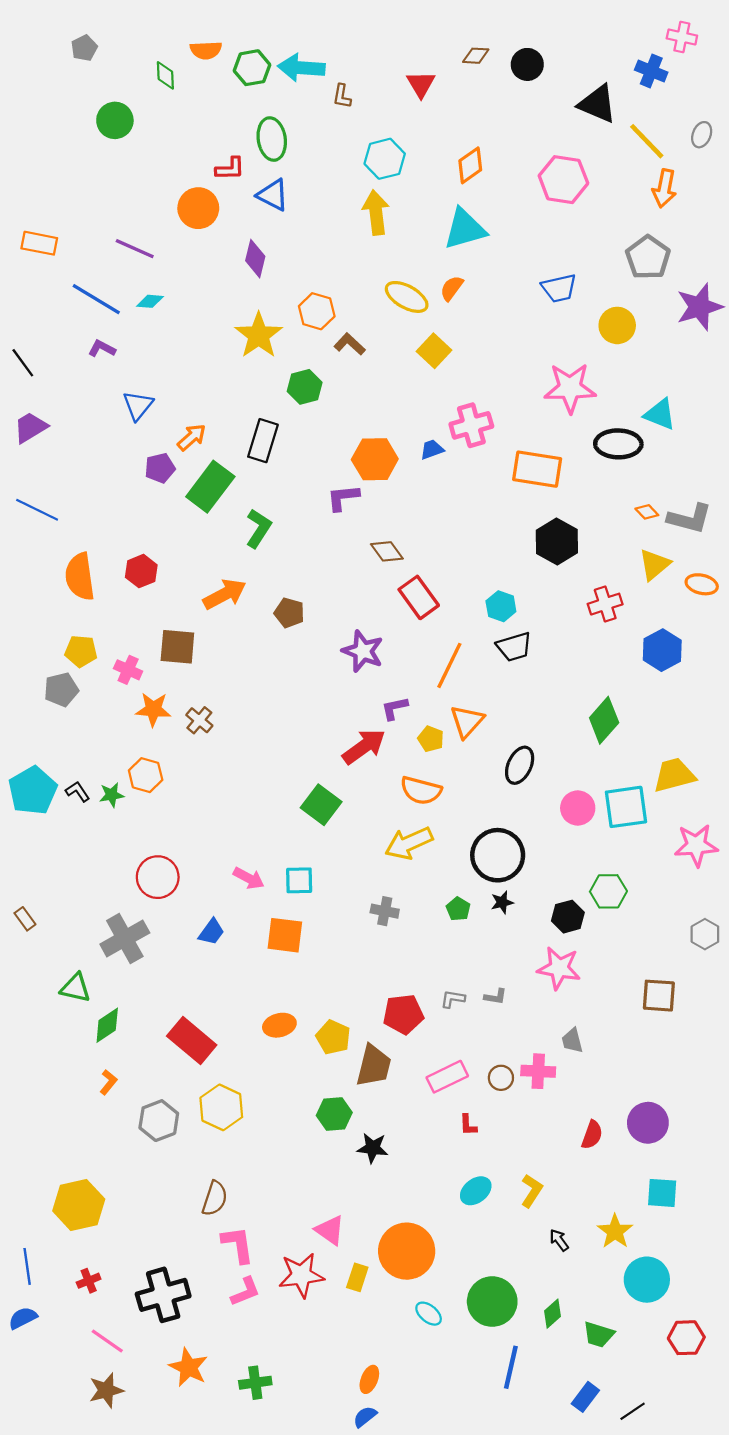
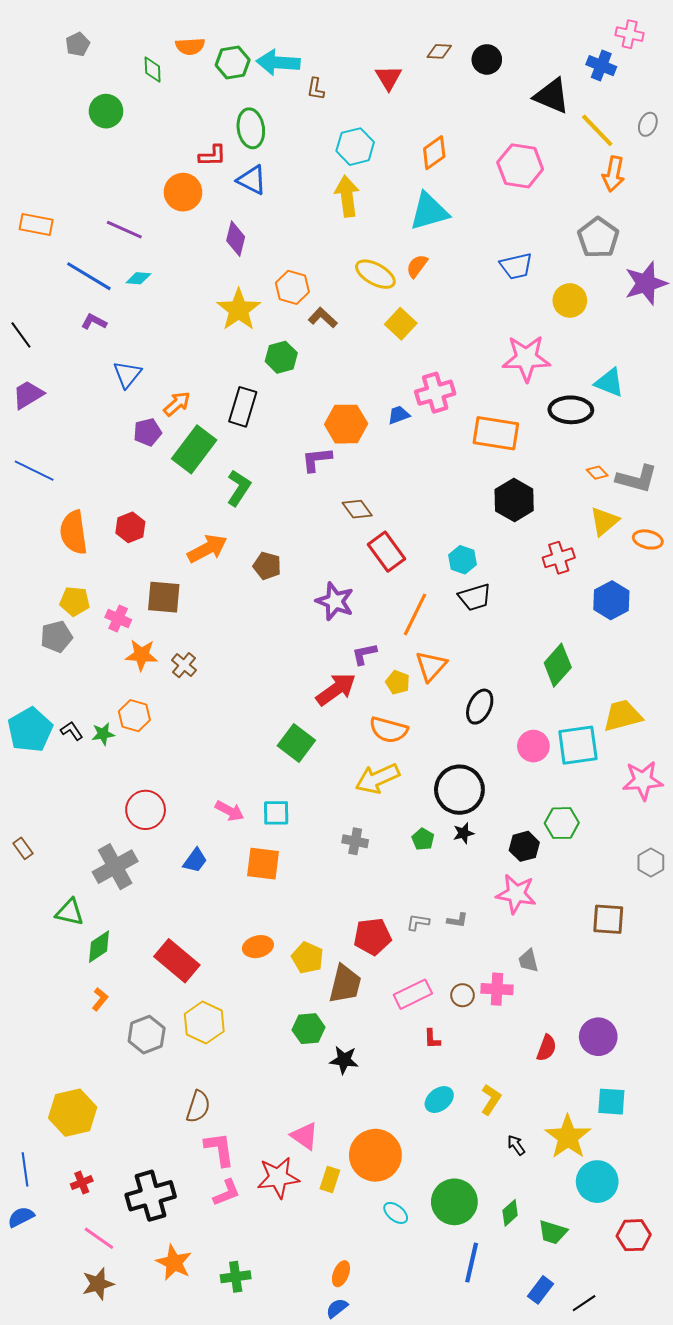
yellow star: (615, 1231) -> (568, 1137), size x1.4

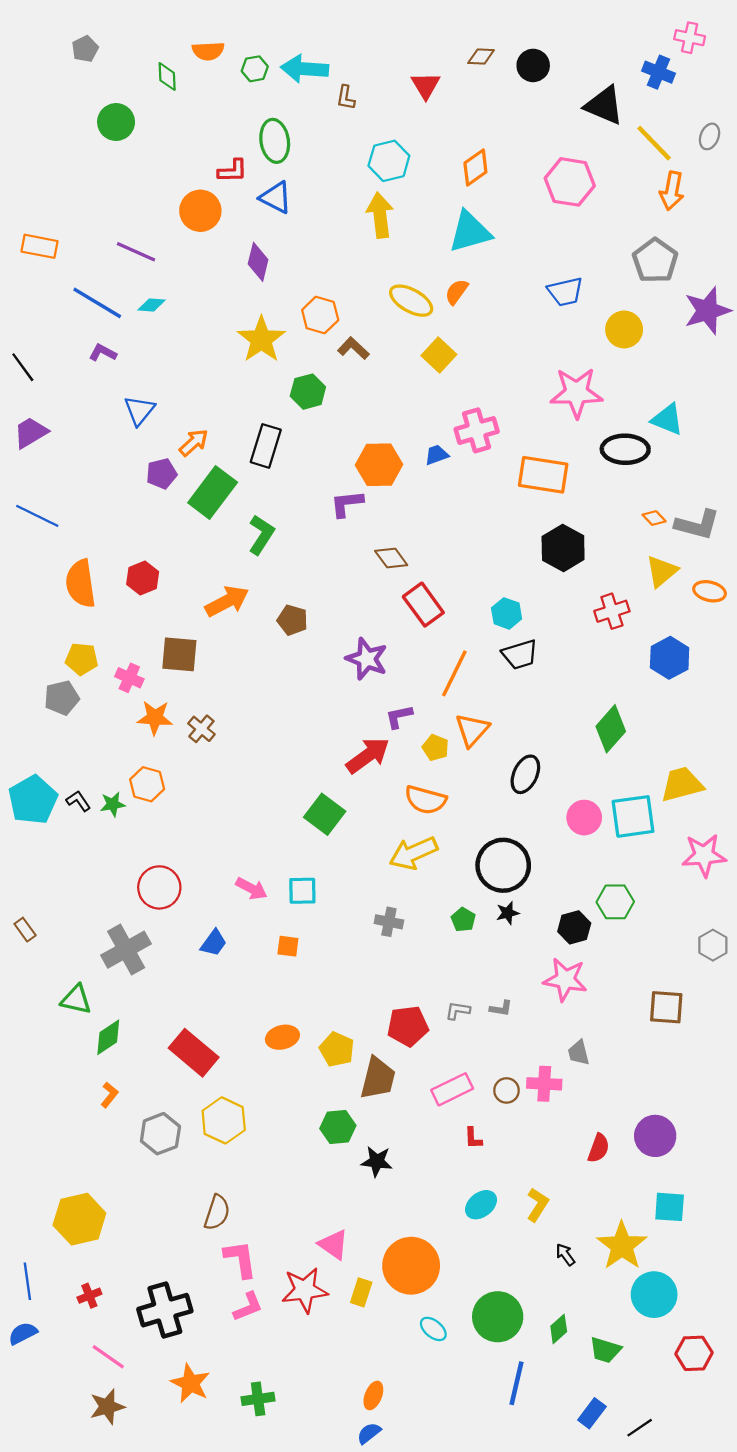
green hexagon: (233, 63) -> (255, 69), size x0.7
orange square: (263, 864) -> (288, 946), size x0.6

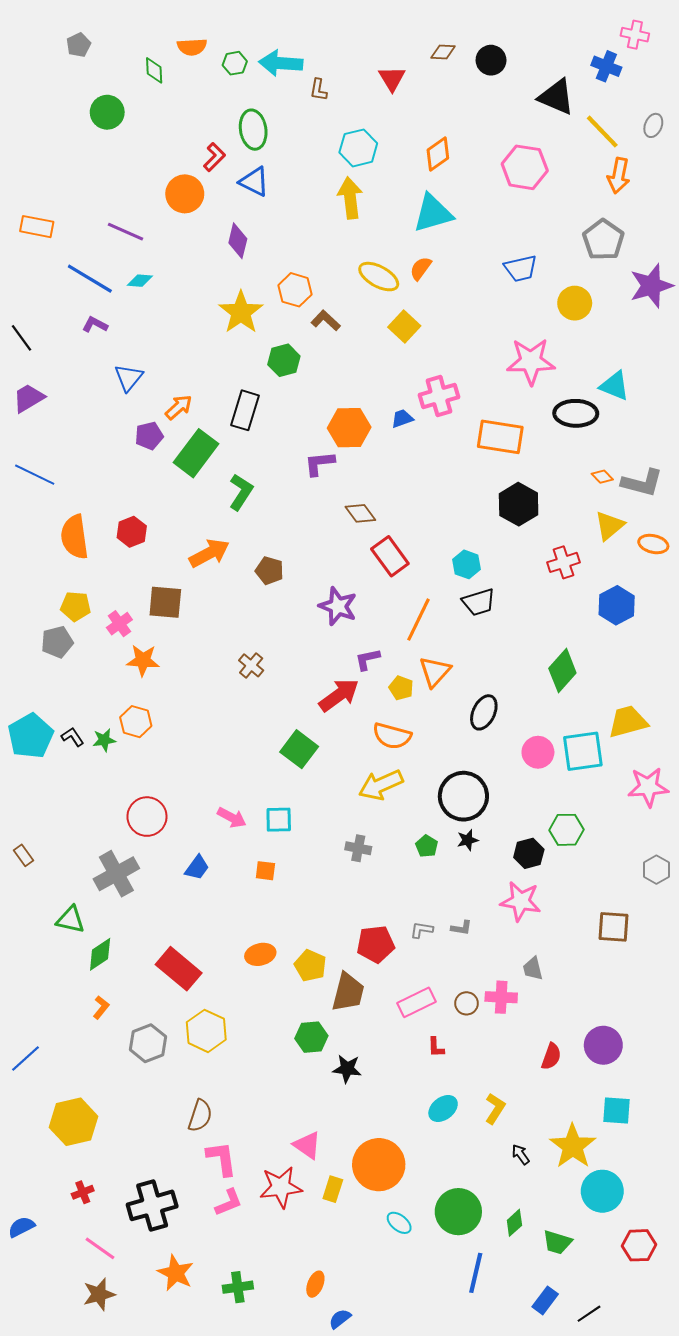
red L-shape: (233, 171) -> (214, 157), turned -44
pink cross: (129, 678) -> (119, 624), turned 30
brown cross: (201, 729) -> (251, 665), moved
blue line: (27, 1281) -> (26, 1058), moved, turned 56
orange ellipse: (373, 1395) -> (315, 1284), moved

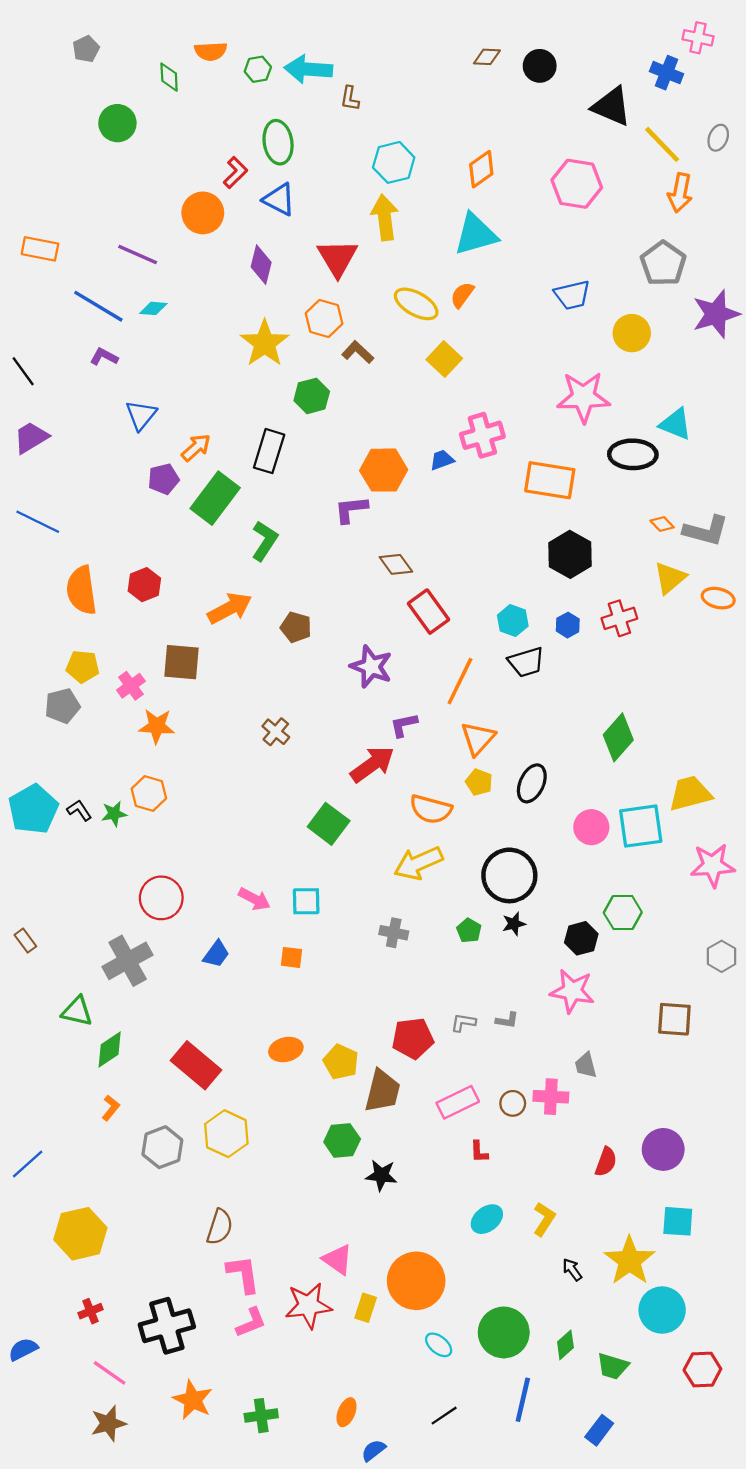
red triangle: (392, 79) -> (338, 258), moved, size x1.4
blue hexagon: (617, 605) -> (568, 625), moved, size x0.6
yellow pentagon: (401, 688) -> (479, 782), moved
black line: (589, 1314) -> (444, 1416), moved

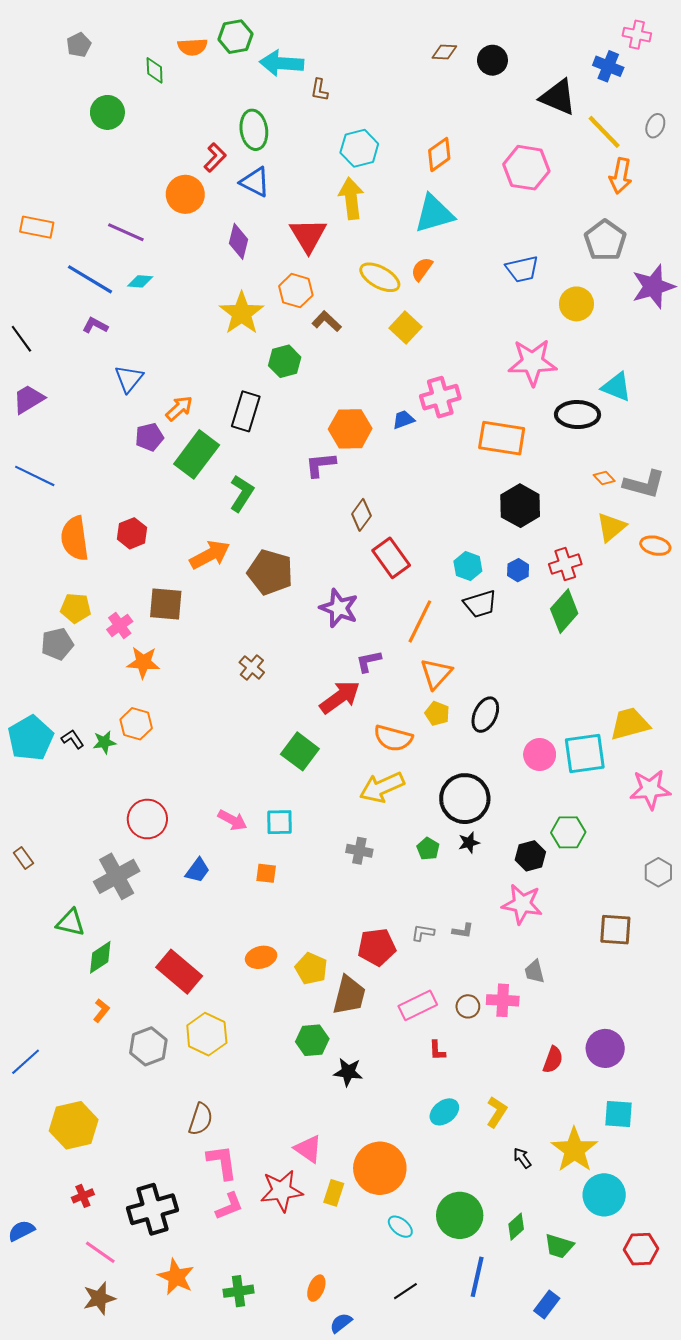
green hexagon: (258, 69) -> (235, 37), moved, size x1.4
brown diamond: (396, 564) -> (361, 515), turned 72
brown pentagon: (296, 627) -> (270, 572), size x1.6
green diamond: (618, 737) -> (564, 611), moved

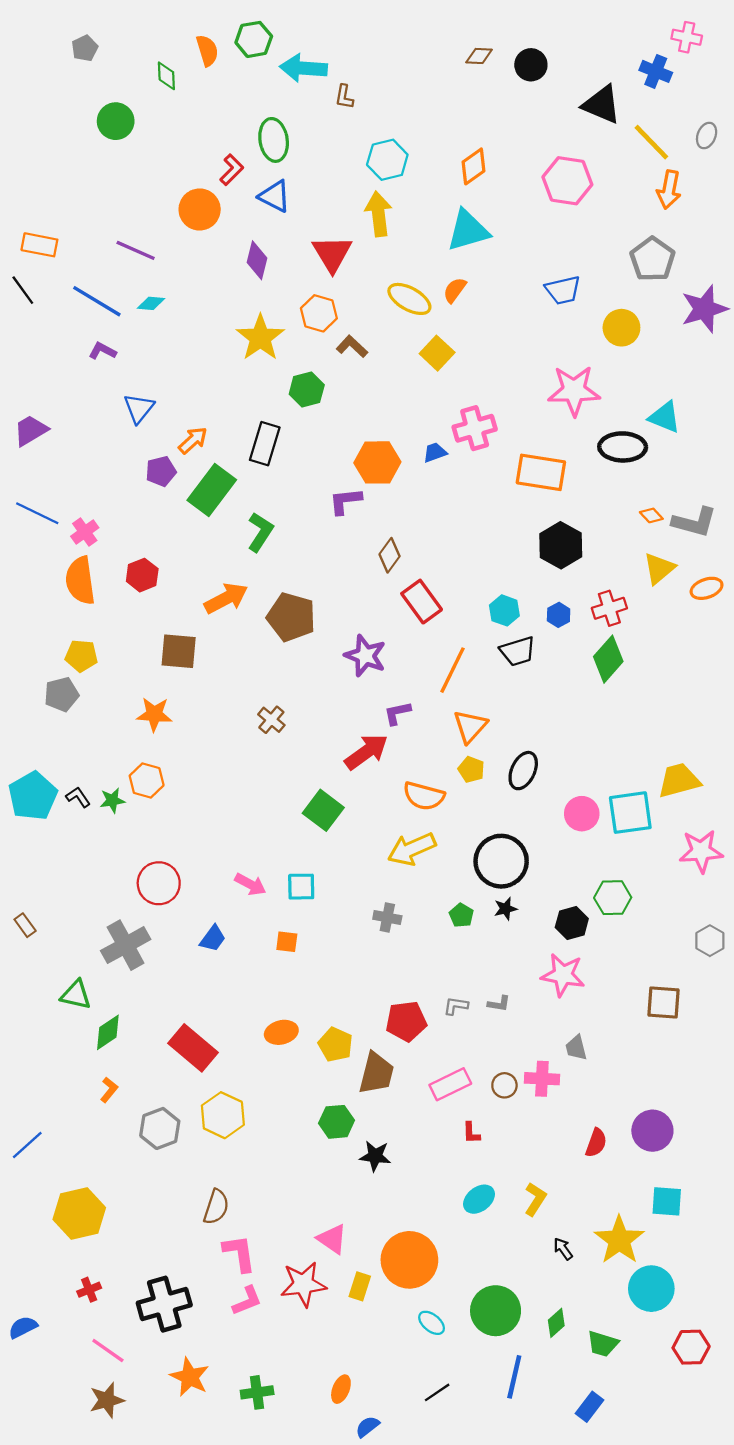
orange semicircle: (192, 47) -> (207, 50), turned -104
black line: (21, 339) -> (23, 290), moved
orange ellipse: (655, 546) -> (707, 588), turned -32
pink cross: (120, 625) -> (85, 532), moved

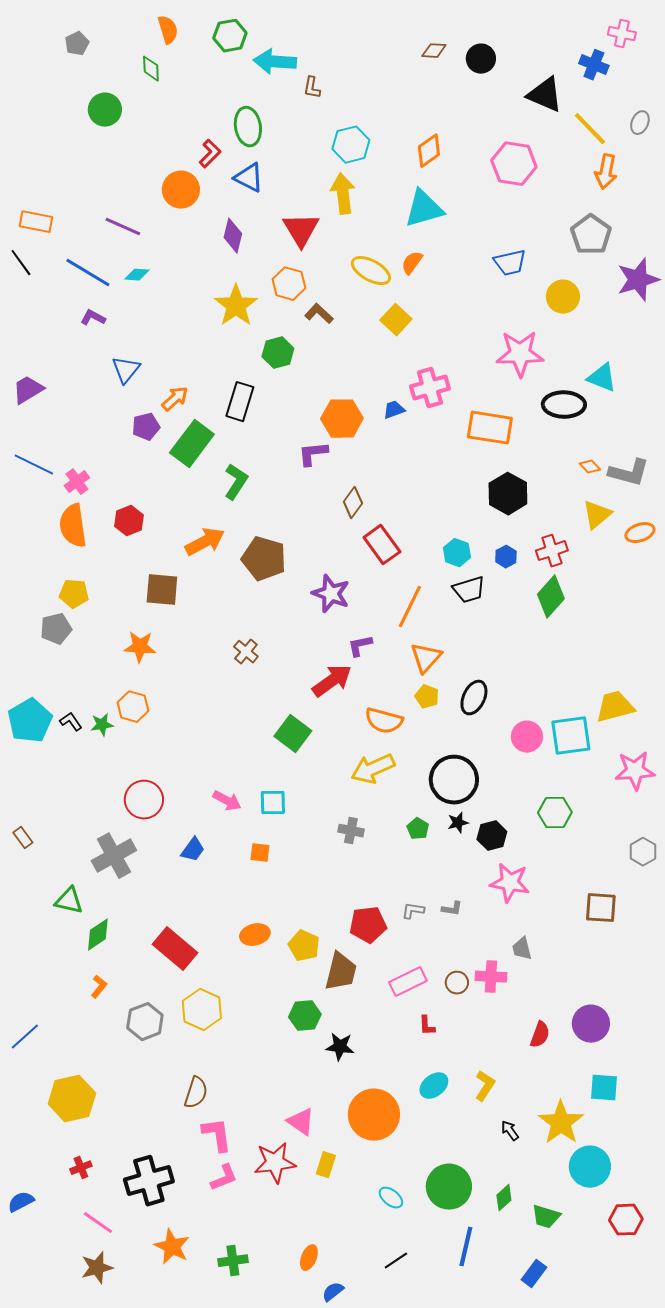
orange semicircle: (207, 50) -> (168, 30), moved
black hexagon: (572, 923) -> (492, 836), moved
orange circle: (409, 1260) -> (374, 1115), moved

